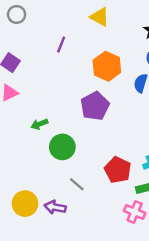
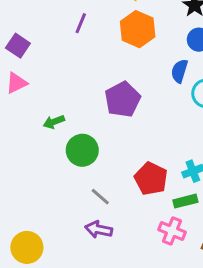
orange hexagon: (107, 66) -> (138, 29), moved
yellow circle: (25, 204) -> (27, 247), moved
purple arrow: (55, 207) -> (99, 229), moved

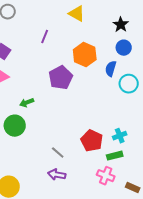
orange hexagon: (138, 29) -> (85, 55), moved
purple pentagon: (123, 99) -> (61, 78), moved
green circle: (82, 150) -> (15, 126), moved

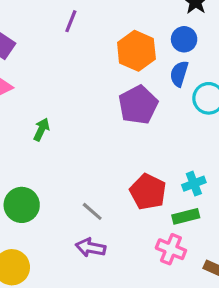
blue circle: (124, 48) -> (184, 39), moved
purple pentagon: (61, 78) -> (138, 105), moved
green arrow: (27, 103) -> (41, 129), turned 136
green circle: (15, 126) -> (22, 205), moved

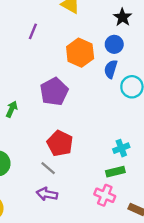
purple pentagon: (138, 105) -> (54, 91), moved
red pentagon: (148, 192) -> (60, 143), moved

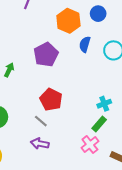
blue semicircle: (111, 69) -> (85, 44), moved
green rectangle: (115, 172) -> (99, 124), turned -35
pink cross: (105, 195) -> (90, 145), turned 30

